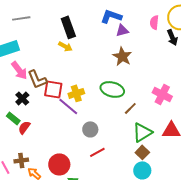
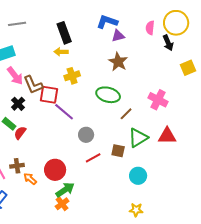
yellow arrow: (65, 46) -> (61, 52), turned 152
yellow cross: (76, 93) -> (72, 76), moved
brown square: (142, 152) -> (118, 151), moved, turned -32

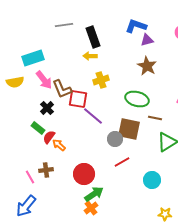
gray line: (17, 24) -> (64, 25), moved
brown line: (126, 114) -> (155, 118), turned 56
brown square: (118, 151) -> (129, 129), moved, size x1.6
cyan circle: (138, 176) -> (152, 180), moved
orange arrow: (30, 179) -> (59, 145), moved

